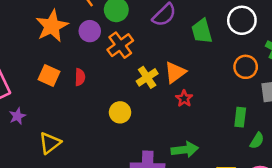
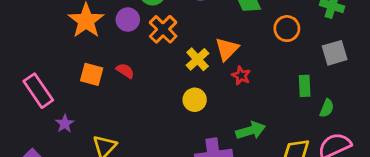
orange circle: (246, 67) -> (287, 29), moved
red semicircle: (80, 77) -> (125, 71), turned -49
yellow circle: (120, 112) -> (195, 100), moved

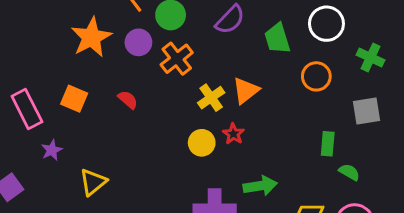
orange square: (92, 74) -> (74, 99), moved
red star: (241, 76) -> (233, 134), moved
green semicircle: (327, 108) -> (349, 172), turned -90

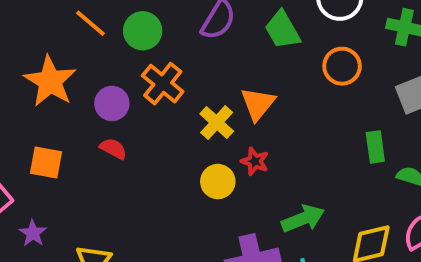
purple circle: (138, 42) -> (112, 103), moved

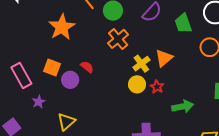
purple circle: (112, 103) -> (70, 80), moved
yellow circle: (218, 182) -> (137, 84), moved
green arrow: (303, 219) -> (183, 107), moved

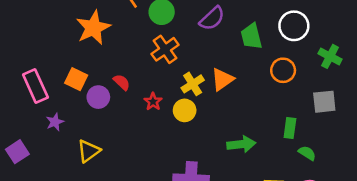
red star: (157, 87) -> (153, 102), moved

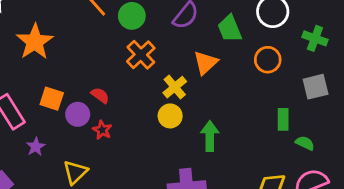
orange star: (93, 28) -> (35, 42), moved
orange triangle: (222, 79) -> (206, 63), moved
red star: (153, 102) -> (102, 130), moved
green arrow: (241, 144) -> (210, 136), moved, turned -76

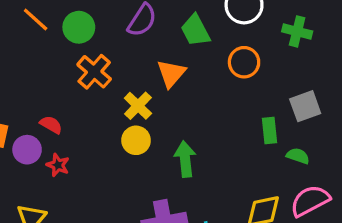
gray square: (316, 87) -> (305, 106), moved

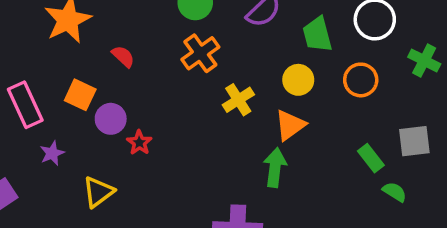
orange triangle: (171, 73) -> (290, 125), moved
red semicircle: (51, 125) -> (123, 56), moved
green rectangle: (270, 130) -> (371, 158), turned -45
yellow circle: (136, 140) -> (298, 80), moved

